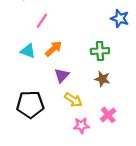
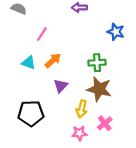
brown star: (102, 79) -> (99, 89), size x1.6
yellow arrow: (73, 100) -> (82, 109), moved, turned 70

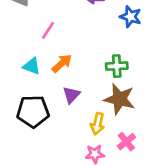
blue star: (116, 32) -> (131, 17), moved
black pentagon: (31, 113) -> (33, 111), moved

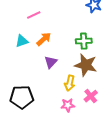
pink line: (48, 30) -> (34, 15), turned 32
cyan triangle: (32, 66) -> (22, 41), turned -40
black pentagon: (33, 111) -> (22, 97), moved

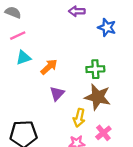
pink line: (34, 15) -> (18, 36), moved
cyan triangle: (22, 41) -> (23, 58), moved

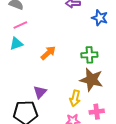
cyan triangle: (23, 58) -> (16, 44), moved
purple triangle: (57, 93) -> (40, 92), moved
pink cross: (103, 133) -> (97, 112), turned 32

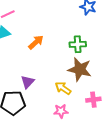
yellow arrow: (75, 98) -> (63, 88), turned 112
pink cross: (97, 112) -> (93, 100), moved

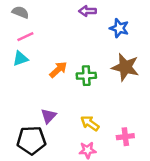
green cross: (78, 44) -> (86, 76), moved
brown star: (80, 69) -> (125, 67), moved

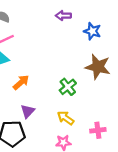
orange arrow: (58, 70) -> (21, 82), moved
green cross: (86, 76) -> (68, 87), moved, turned -36

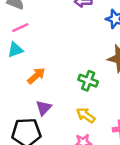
green cross: (68, 87) -> (88, 81), turned -30

